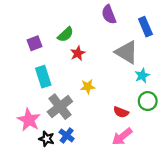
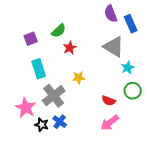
purple semicircle: (109, 14) -> (111, 14), moved

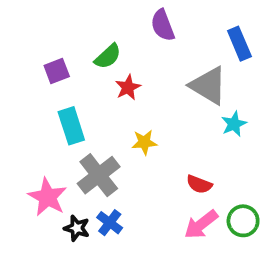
purple semicircle: (111, 14) -> (163, 25), moved
green circle: (133, 91) -> (243, 221), moved

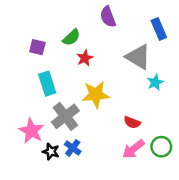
purple square: (57, 71) -> (37, 47), turned 35
yellow star: (144, 142) -> (96, 94), size x1.6

